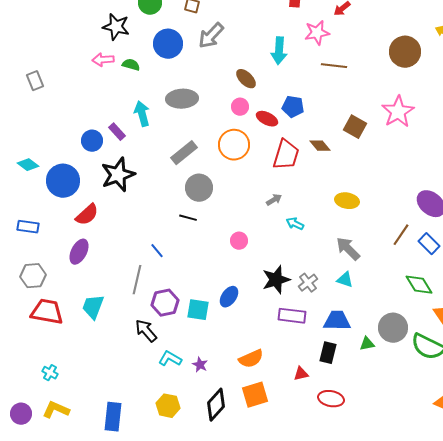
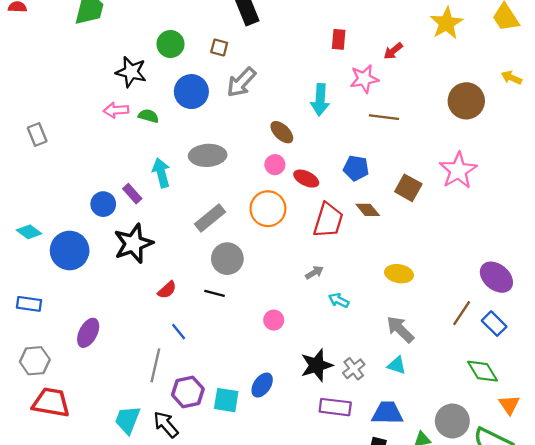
blue pentagon: (293, 107) -> (356, 168), moved
red semicircle: (87, 215) -> (167, 290), moved, size x0.7
cyan trapezoid: (93, 307) -> (128, 420), moved

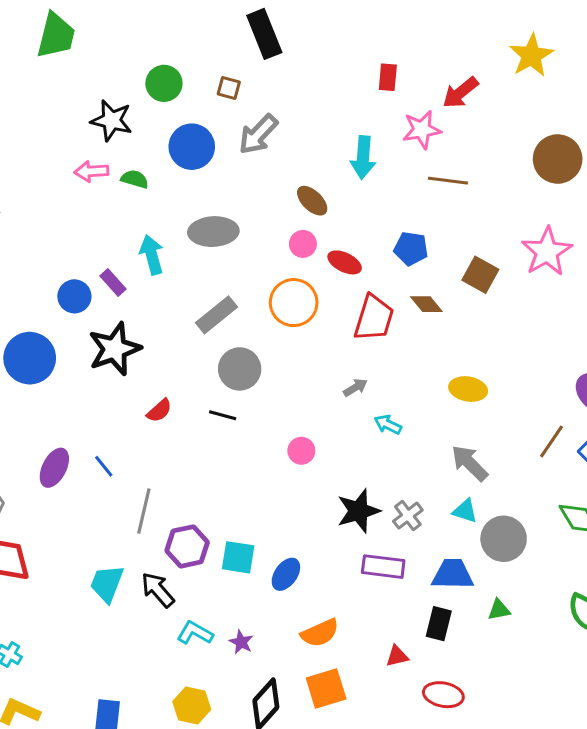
red arrow: (393, 51) -> (460, 93), size x1.4
blue line: (179, 332) -> (104, 466), moved
blue ellipse: (262, 385) -> (286, 574), moved
gray circle: (452, 421) -> (504, 539), moved

